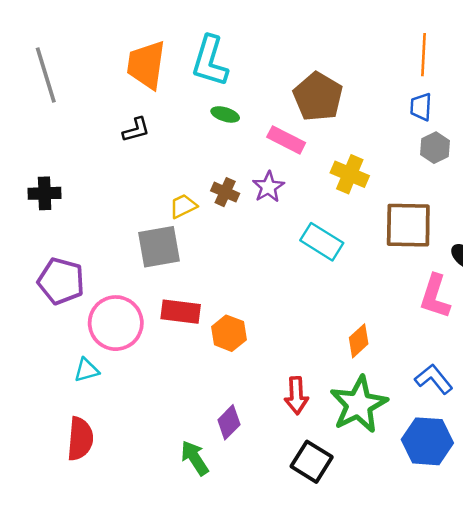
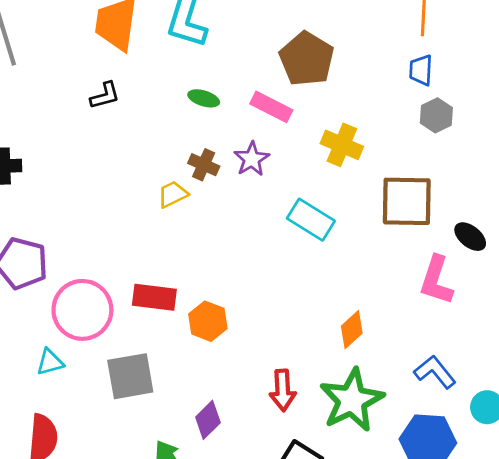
green ellipse: (225, 114) -> (204, 98), moved
yellow trapezoid: (183, 206) -> (173, 194), moved
gray square: (159, 247) -> (130, 376), moved

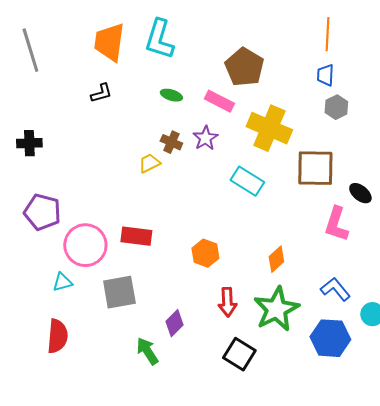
yellow cross: (342, 145) -> (269, 128), size x1.5
orange hexagon: (208, 321) -> (205, 253), moved

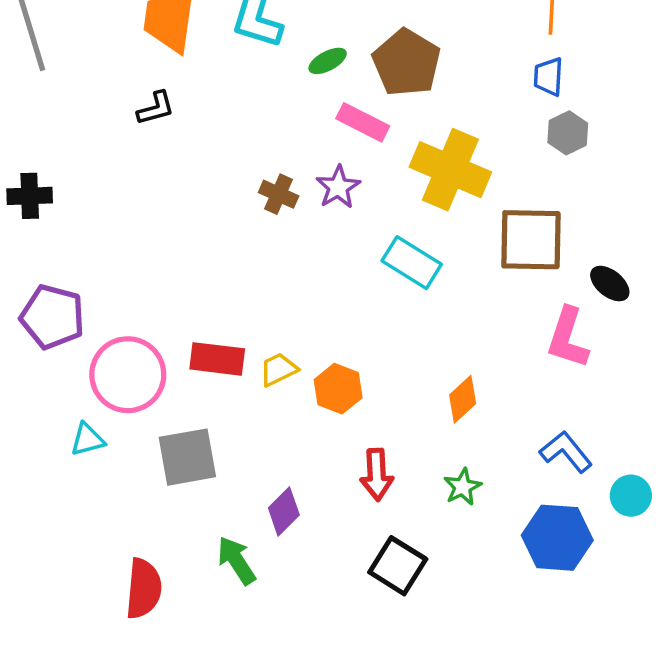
green ellipse: (171, 95) -> (328, 61), moved, turned -45
yellow trapezoid: (149, 163) -> (279, 369), moved
green star: (276, 309) -> (463, 487), size x0.5
red semicircle: (57, 336) -> (144, 589), moved

